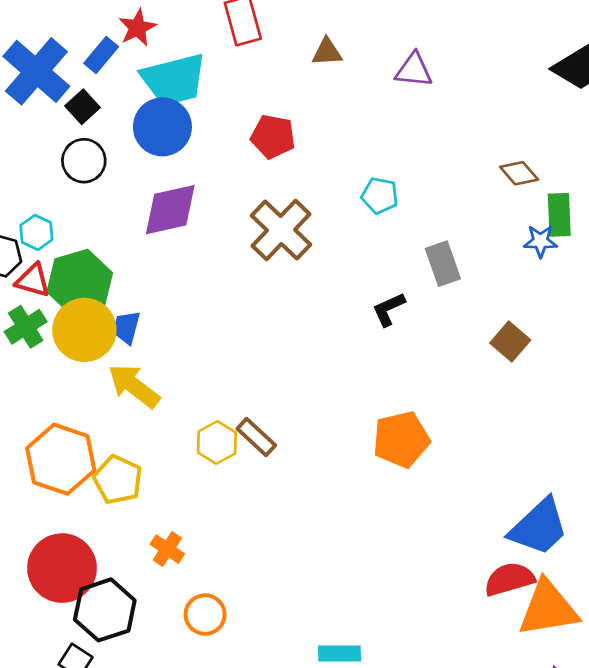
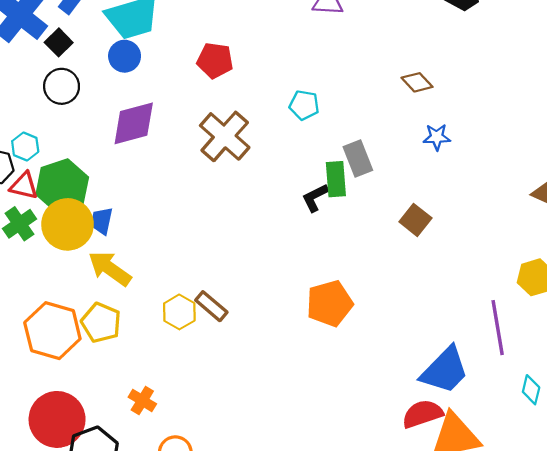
blue circle: (162, 127) -> (125, 56), size x0.7
green rectangle: (559, 215) -> (336, 179), moved
yellow pentagon: (118, 480) -> (101, 323), moved

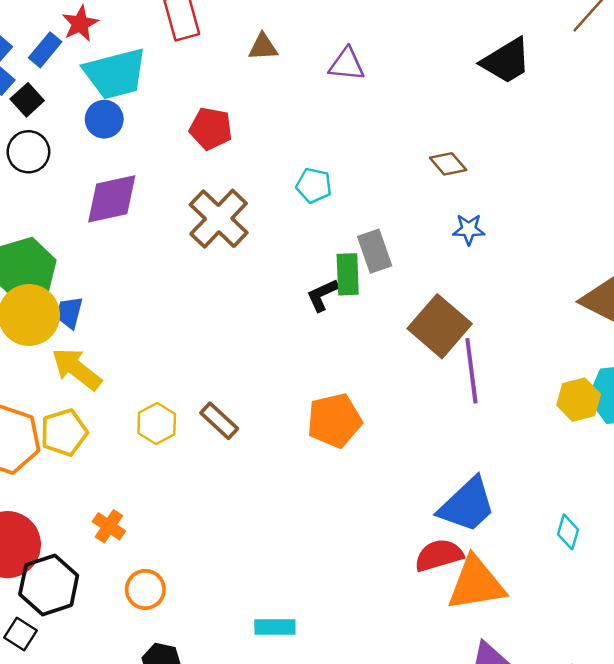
brown square: (415, 220) -> (440, 326), size x1.6
brown rectangle: (211, 306) -> (219, 421), moved
yellow pentagon: (101, 323) -> (64, 432), turned 30
purple line: (498, 328) -> (471, 371), moved

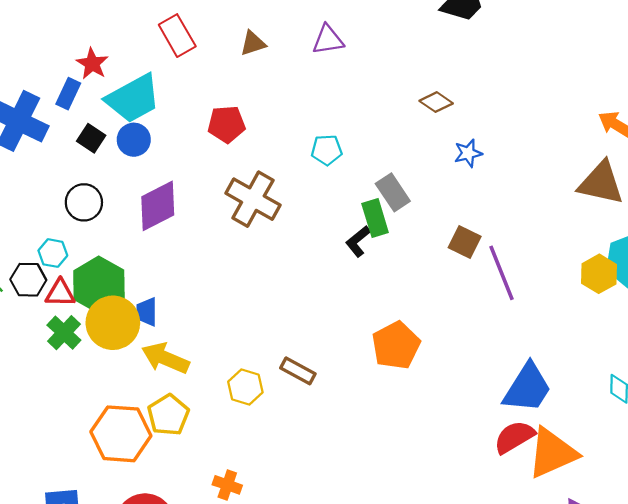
black square: (27, 100) -> (91, 138), moved
black circle: (28, 152) -> (84, 202), moved
brown square: (440, 326) -> (465, 242), size x0.6

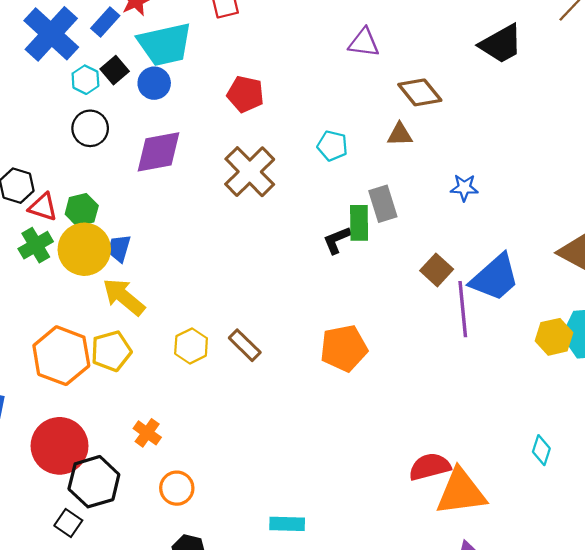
brown triangle: (253, 43) -> (400, 134), moved
brown diamond: (436, 102) -> (420, 92), moved, size x1.4
cyan hexagon: (53, 253) -> (85, 80), moved
green hexagon: (99, 285) -> (82, 210), size x0.6
blue trapezoid: (527, 388) -> (495, 278), moved

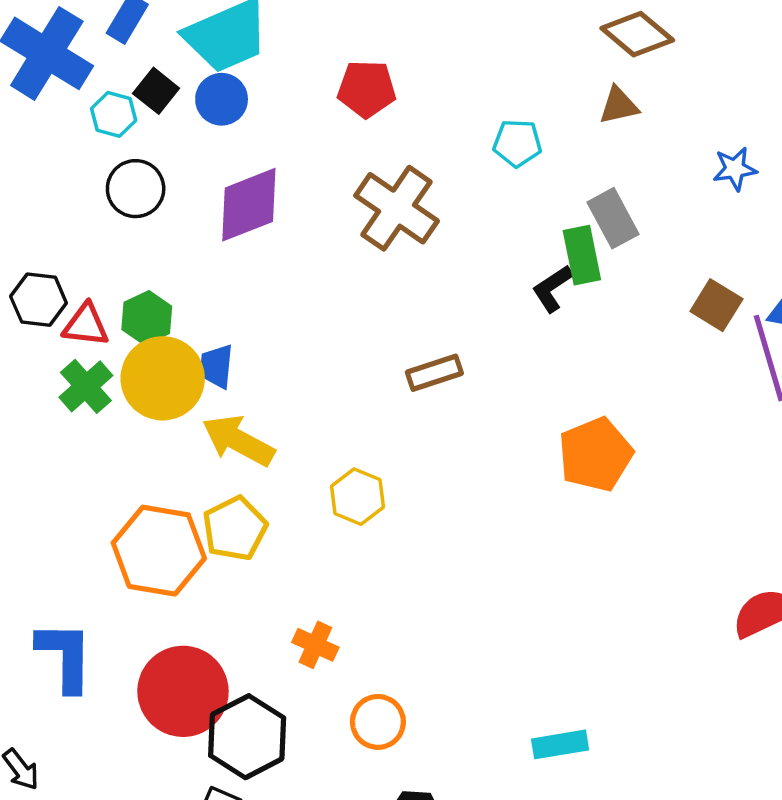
brown rectangle: (245, 345) -> (434, 373), moved, turned -52

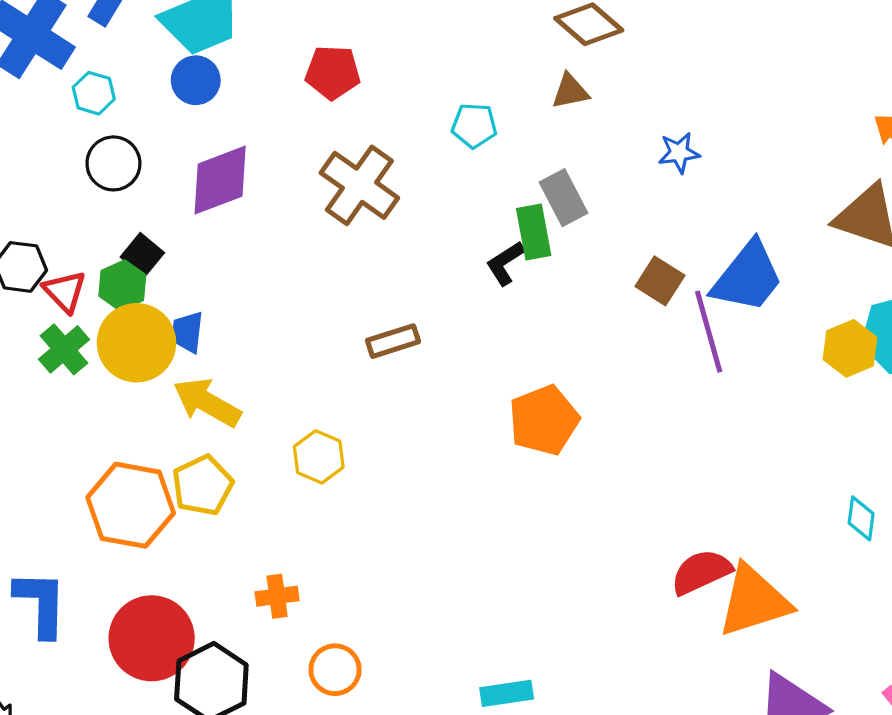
black square: (156, 91) -> (142, 255), moved
red triangle: (86, 325) -> (65, 291), turned 39
orange cross: (315, 645) -> (277, 596), turned -33

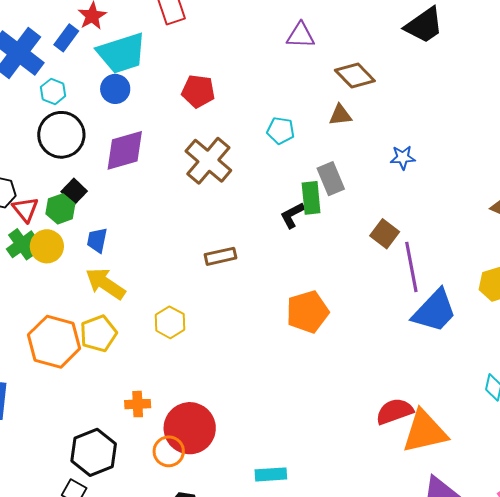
black circle: (113, 163) -> (61, 135), size x1.4
blue trapezoid: (747, 277) -> (435, 311), moved
yellow circle: (136, 343) -> (47, 246), moved, size x0.7
red circle: (152, 638) -> (190, 428), moved

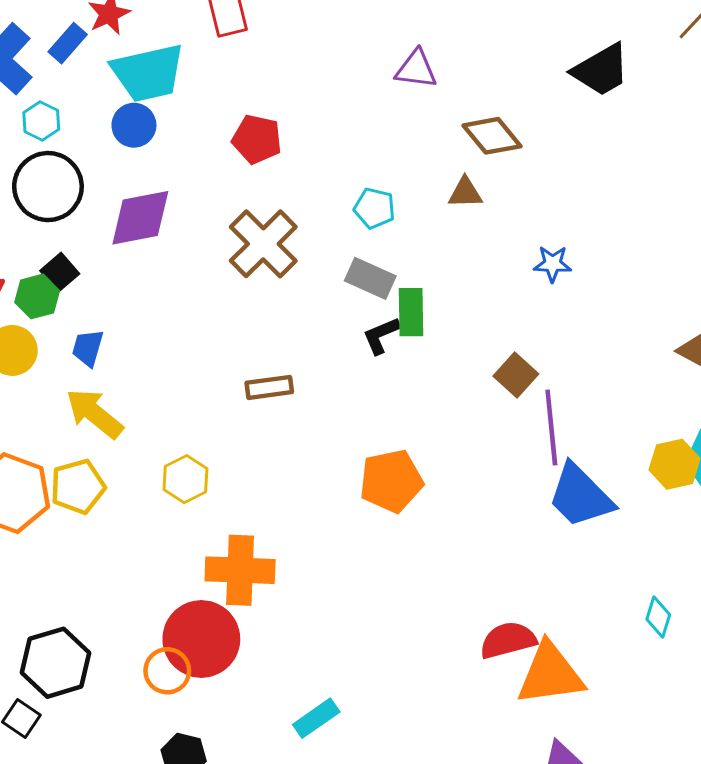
gray rectangle: (331, 179) -> (370, 278), moved, turned -48
blue trapezoid: (435, 311) -> (580, 496), turned 87
orange cross: (138, 404) -> (240, 570), moved, size x1.8
cyan rectangle: (271, 474) -> (316, 718), turned -36

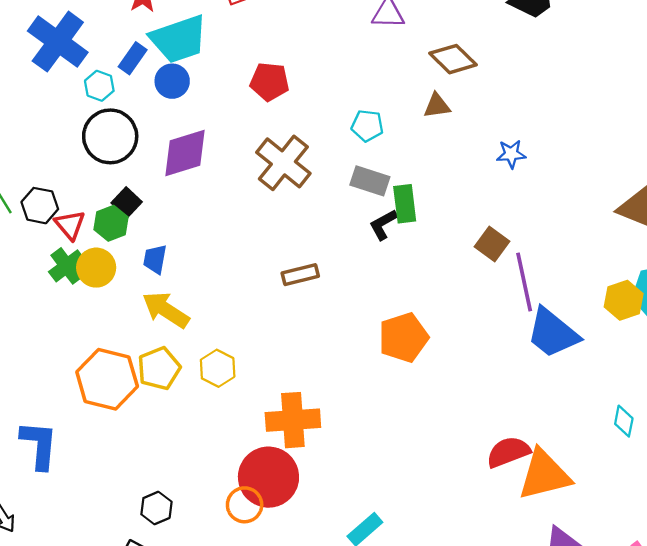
blue rectangle: (68, 43) -> (133, 58), moved
yellow hexagon: (185, 479) -> (218, 368), moved
black hexagon: (55, 663) -> (156, 508), size x0.6

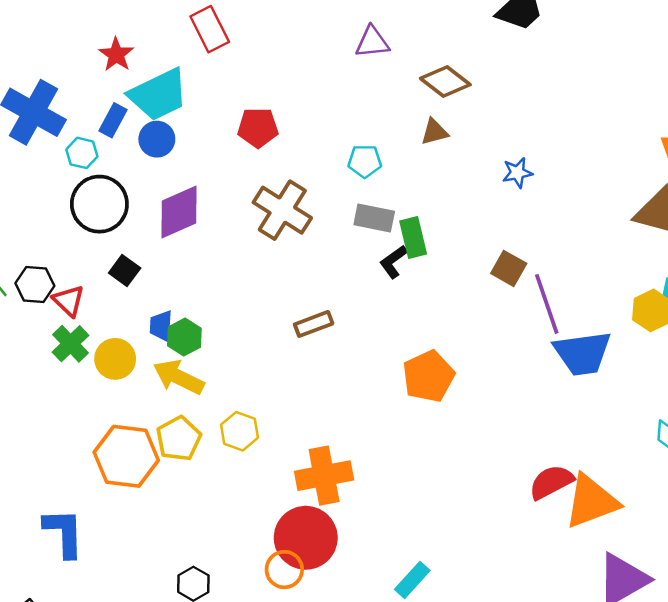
green hexagon: (111, 223) -> (184, 337), moved
yellow circle: (96, 268) -> (115, 359), moved
blue trapezoid: (553, 333) -> (583, 353), turned -40

